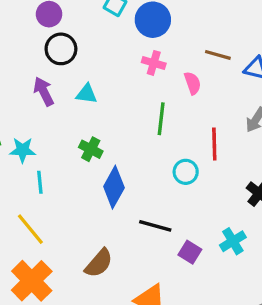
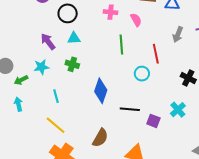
black circle: (61, 49) -> (68, 13), moved
green cross: (91, 149) -> (72, 64), moved
cyan star: (23, 150) -> (41, 67), moved

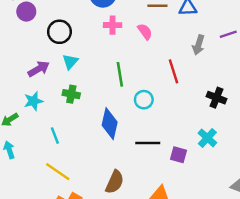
cyan triangle: (74, 38) -> (70, 62), turned -40
purple arrow: (48, 42) -> (39, 69), turned 102
green line: (121, 45) -> (120, 74), moved
cyan circle: (142, 74) -> (144, 100), moved

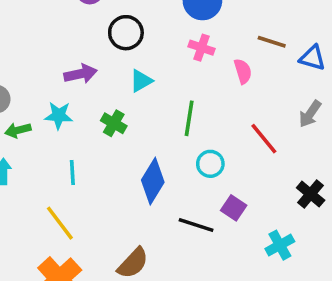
cyan triangle: (70, 62) -> (141, 81), moved
red line: (174, 71) -> (264, 139), turned -40
purple square: (178, 155) -> (234, 208), moved

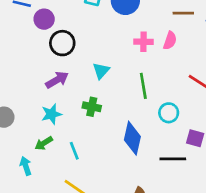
black circle: (126, 33) -> (62, 43), moved
pink cross: (202, 48) -> (144, 42), moved
pink semicircle: (243, 71) -> (170, 41), turned 54
green arrow: (18, 130) -> (44, 143), moved

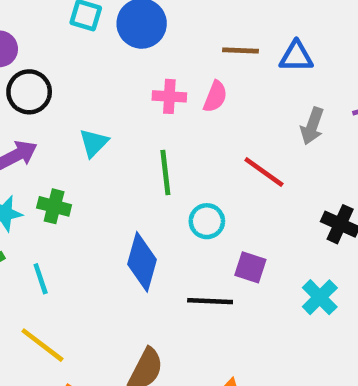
green cross: (92, 107) -> (54, 206), moved

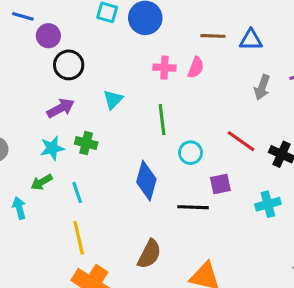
red line: (264, 172) -> (241, 141), moved
purple square: (250, 267) -> (220, 184), turned -30
cyan cross: (320, 297) -> (268, 204), turned 30
yellow line: (42, 345) -> (79, 238), turned 40

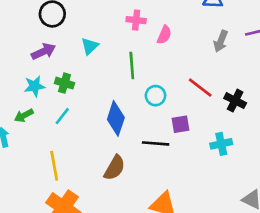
pink semicircle: (196, 67) -> (164, 35), moved
cyan line: (77, 193) -> (62, 116), moved, turned 54
brown semicircle: (149, 254) -> (115, 168), moved

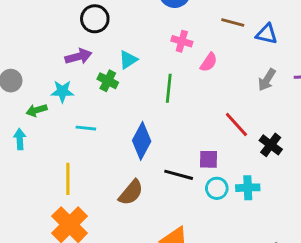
green cross: (64, 83) -> (108, 81), moved
cyan circle: (155, 96) -> (217, 188), moved
green arrow: (24, 116) -> (37, 110), moved
cyan line: (62, 116) -> (86, 128), turned 48

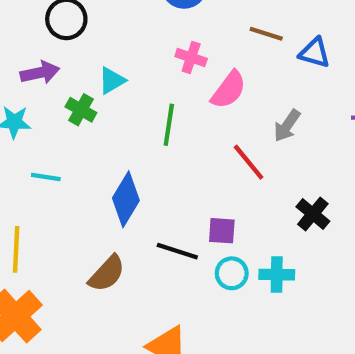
pink semicircle: (209, 62) -> (229, 90), size x1.4
gray arrow: (267, 80) -> (287, 126), moved
red line: (236, 124) -> (249, 162), moved

